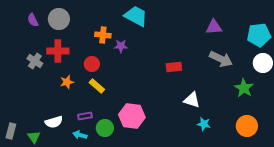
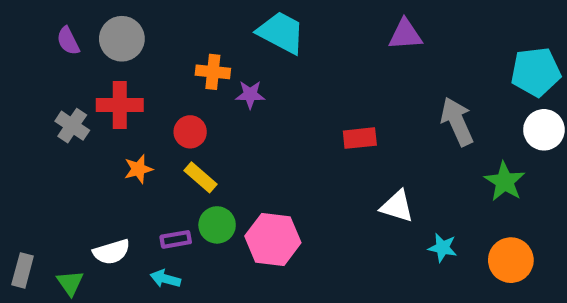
purple triangle: (214, 27) -> (405, 35), moved
gray arrow: (221, 59) -> (457, 121), turned -140
cyan star: (204, 124) -> (443, 248), moved
green circle: (105, 128) -> (217, 225), moved

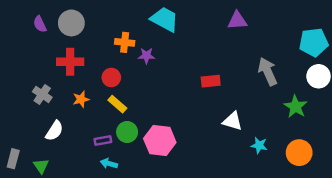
gray cross: (72, 126) -> (42, 94), moved
white semicircle: (112, 252) -> (54, 131), moved, turned -40
cyan arrow: (165, 279) -> (109, 164), moved

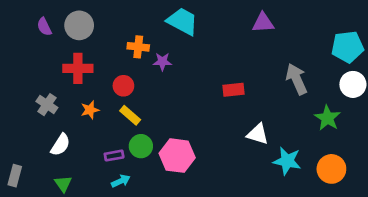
cyan star: (259, 145) -> (287, 161), size x1.5
cyan arrow: (109, 164) -> (121, 181), turned 140
green triangle: (41, 166) -> (63, 184), moved

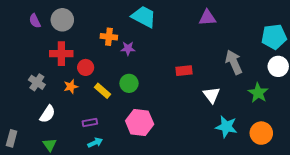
red circle: (123, 86) -> (86, 67), moved
white triangle: (258, 134) -> (212, 95), moved, turned 36
green circle: (141, 146) -> (129, 83), moved

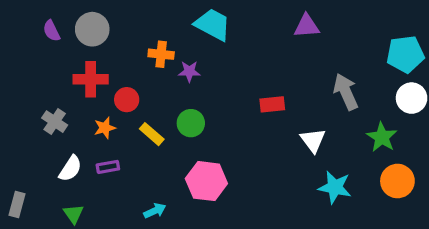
purple rectangle: (90, 122) -> (108, 167), moved
orange circle: (261, 133) -> (397, 181), moved
cyan arrow: (95, 143) -> (155, 211), moved

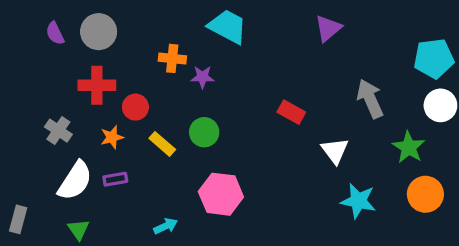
purple triangle: (307, 26) -> (328, 28), turned -36
red rectangle: (272, 104) -> (291, 112), turned 35
white semicircle: (70, 169) -> (75, 181), size x1.4

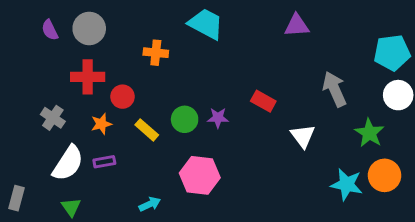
purple triangle: (328, 28) -> (297, 25), turned 36
purple star: (202, 77) -> (218, 118), moved
cyan star: (358, 201) -> (347, 184), moved

